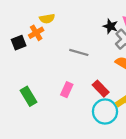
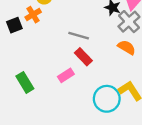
red rectangle: (101, 89) -> (83, 57), moved
pink rectangle: (67, 90) -> (66, 75), turned 32

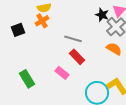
orange cross: (33, 15) -> (42, 21), moved
pink rectangle: (66, 75) -> (62, 73), turned 72

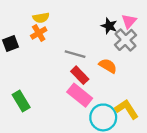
orange semicircle: (114, 49) -> (108, 66), moved
pink rectangle: (62, 73) -> (80, 95), moved, size x1.5

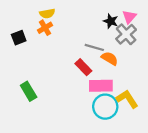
gray line: (75, 54) -> (94, 47), moved
pink rectangle: (80, 95) -> (101, 86), moved, turned -40

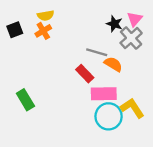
black square: (19, 38) -> (15, 30), moved

